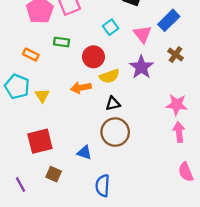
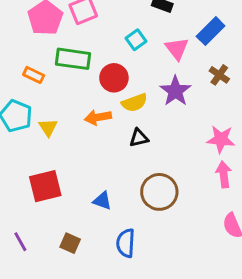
green rectangle: (62, 42) -> (73, 59), size x1.6
brown circle: (115, 132) -> (159, 192), moved
brown square: (54, 174) -> (70, 243), moved

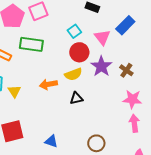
brown cross: (219, 75) -> (126, 70), moved
red circle: (114, 78) -> (79, 52), moved
brown circle: (159, 192) -> (96, 143), moved, size x0.7

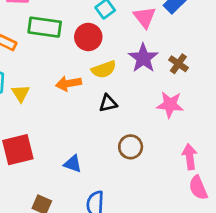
red circle: (79, 52) -> (88, 37), moved
pink star: (132, 99) -> (170, 105), moved
pink arrow: (134, 123) -> (190, 157), moved
brown circle: (96, 143) -> (131, 147), moved

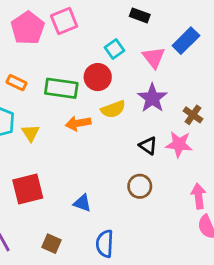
green rectangle: (45, 27) -> (61, 88), moved
brown cross: (178, 64) -> (193, 115), moved
black triangle: (108, 103) -> (148, 146), moved, turned 48

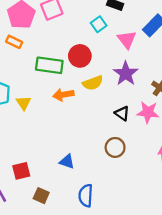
cyan square: (115, 49) -> (99, 24), moved
orange rectangle: (16, 83) -> (14, 42), moved
red square: (28, 189) -> (21, 171), moved, size x0.7

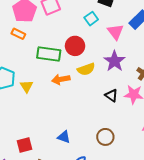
brown circle: (115, 147) -> (105, 137), moved

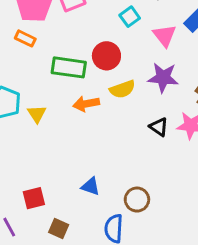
purple star: (114, 61) -> (163, 78), turned -30
brown circle: (105, 137) -> (137, 200), moved

